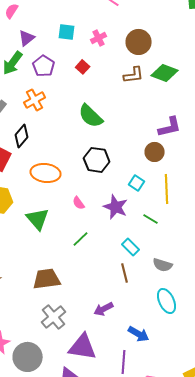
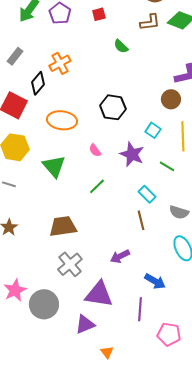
red square: (83, 67) -> (99, 14), turned 32
orange cross: (35, 100) -> (60, 63), moved
green semicircle: (91, 116) -> (121, 46), moved, size x0.6

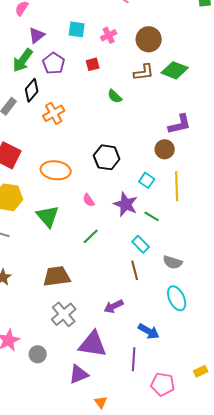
black diamond: (38, 83) -> (32, 90), moved
green line: (167, 166) -> (152, 216), moved
gray circle: (44, 304) -> (38, 354), size x0.6

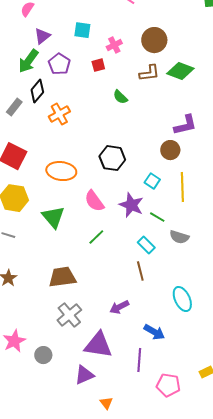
pink cross: (109, 35) -> (114, 45), moved
pink semicircle: (89, 200) -> (94, 201), size x1.6
gray semicircle: (173, 262) -> (179, 237), moved

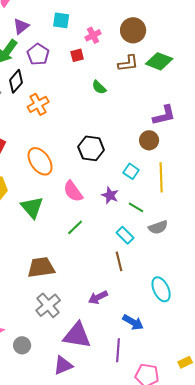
orange ellipse: (61, 171) -> (40, 161), turned 48
purple star: (131, 205) -> (110, 195), size x0.7
gray semicircle: (179, 237) -> (158, 227), turned -36

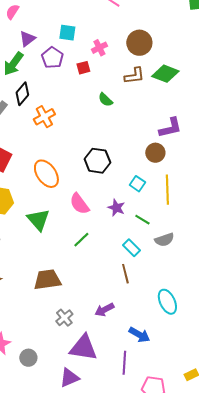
purple pentagon: (38, 54) -> (52, 58), moved
gray cross: (48, 305) -> (64, 318), moved, size x0.7

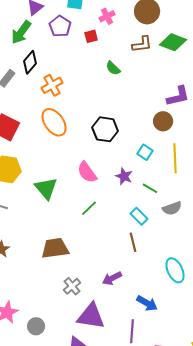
orange ellipse: (46, 174) -> (54, 122), moved

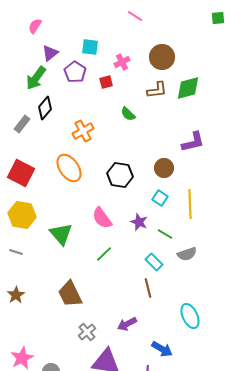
green diamond: (173, 42) -> (188, 88), turned -36
orange cross: (52, 85) -> (83, 131), moved
brown circle: (163, 121) -> (164, 168), moved
brown trapezoid: (55, 248) -> (70, 294), turned -108

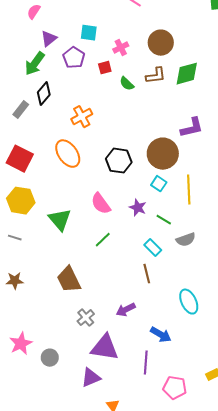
green semicircle: (128, 114) -> (127, 84), moved
brown circle: (164, 168) -> (163, 154), size x1.6
brown star: (16, 295) -> (15, 281), turned 30

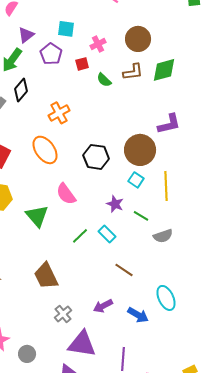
pink semicircle: (101, 204) -> (66, 194), moved
cyan rectangle: (153, 248) -> (107, 234), moved
brown line: (147, 274) -> (124, 270), turned -42
blue arrow: (161, 335) -> (138, 315), moved

